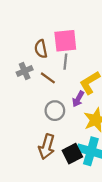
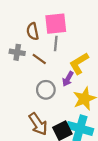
gray cross: (25, 71) -> (17, 52), turned 32
brown arrow: (47, 147) -> (38, 124), turned -50

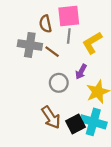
gray cross: (17, 52) -> (30, 45), size x1.5
yellow L-shape: (79, 63) -> (92, 43), moved

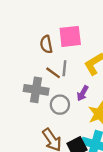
gray line: (69, 36) -> (64, 68), moved
gray cross: (30, 45) -> (36, 90), moved

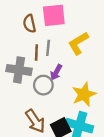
brown line: (53, 73) -> (36, 53), turned 56
purple arrow: (83, 93) -> (56, 72), moved

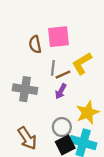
brown line: (36, 53) -> (63, 75), moved, turned 64
gray circle: (43, 85) -> (62, 127), moved
brown arrow: (35, 121) -> (27, 138), moved

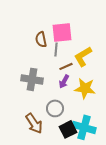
gray line: (53, 68) -> (56, 49), moved
yellow star: (88, 113) -> (85, 88), moved, turned 30
gray circle: (62, 127) -> (55, 108), moved

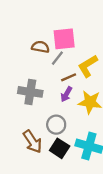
brown semicircle: (41, 39) -> (40, 47), turned 112
gray line: (56, 49) -> (57, 58), turned 32
black square: (68, 129) -> (60, 148), moved, turned -30

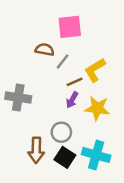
pink square: (64, 39) -> (70, 27), moved
gray cross: (30, 92) -> (18, 97), moved
brown arrow: (33, 142) -> (36, 150), turned 35

